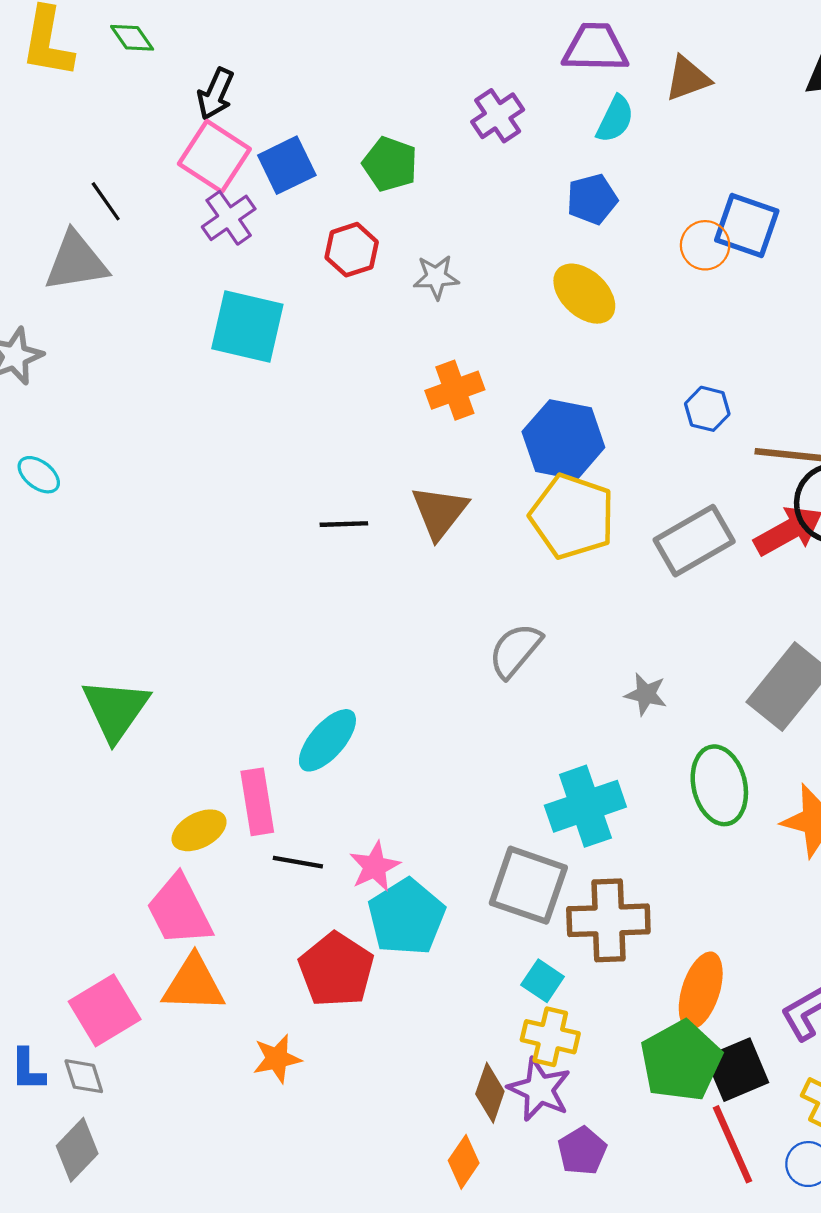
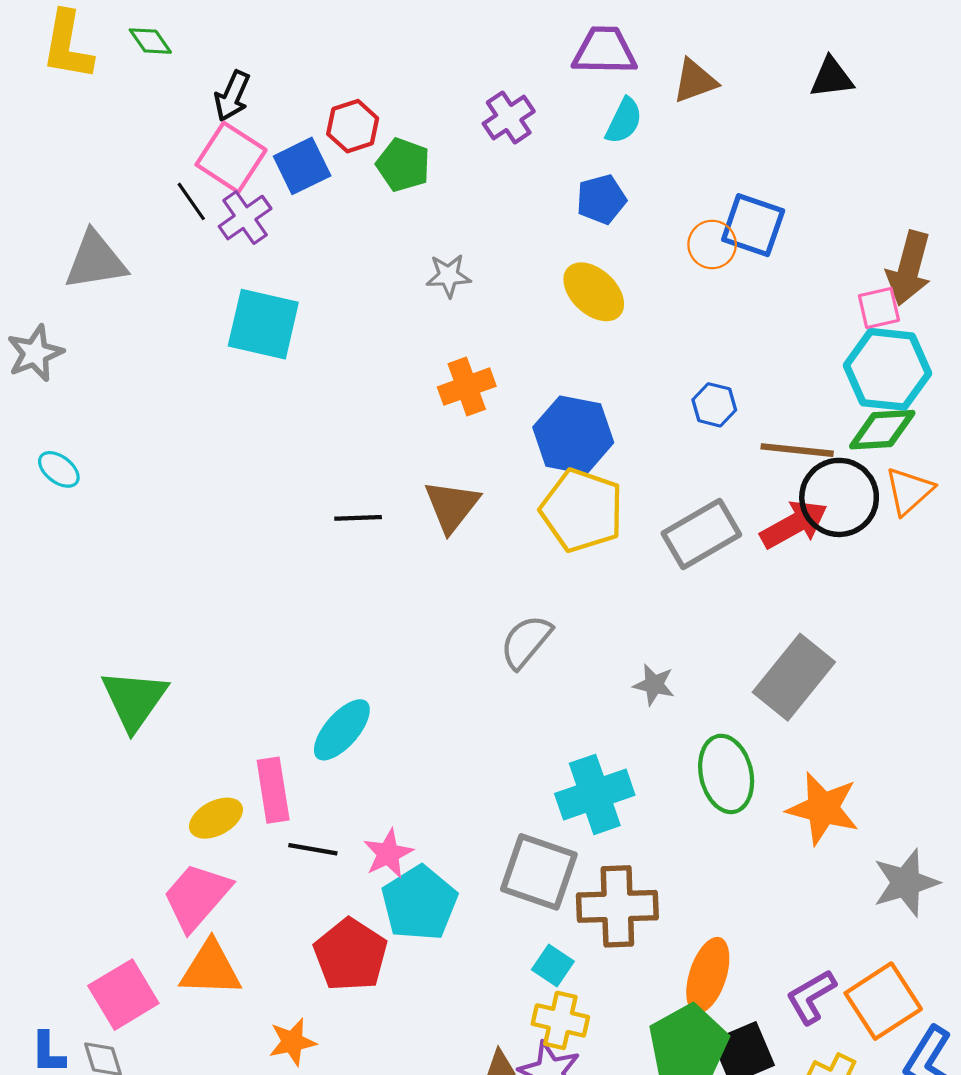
black line: (106, 201) -> (191, 201), moved
red hexagon: (352, 250) -> (353, 126), moved
pink trapezoid: (179, 910) -> (197, 897), turned 68

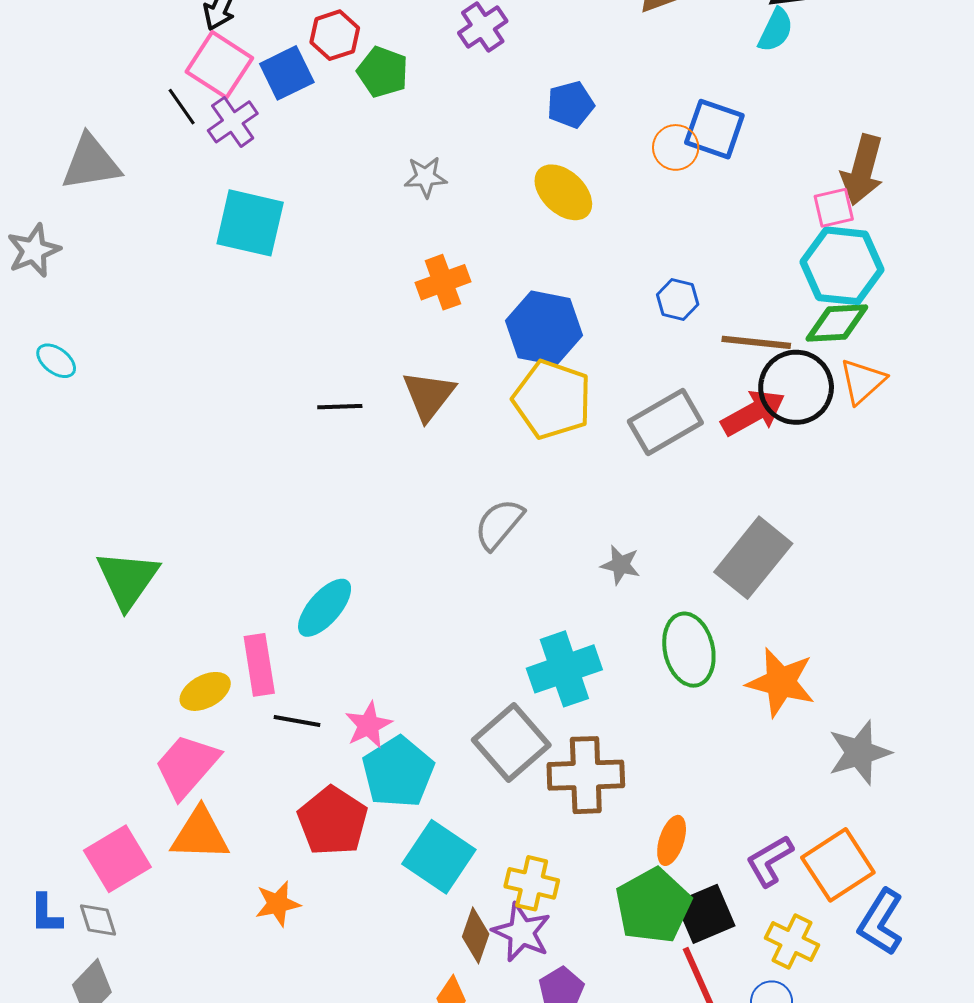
cyan semicircle: (624, 121) -> (776, 30), moved
gray square: (539, 872) -> (511, 742), turned 30
cyan square: (553, 966) -> (439, 857), moved, size x1.8
orange ellipse: (708, 975) -> (672, 840), size x0.7

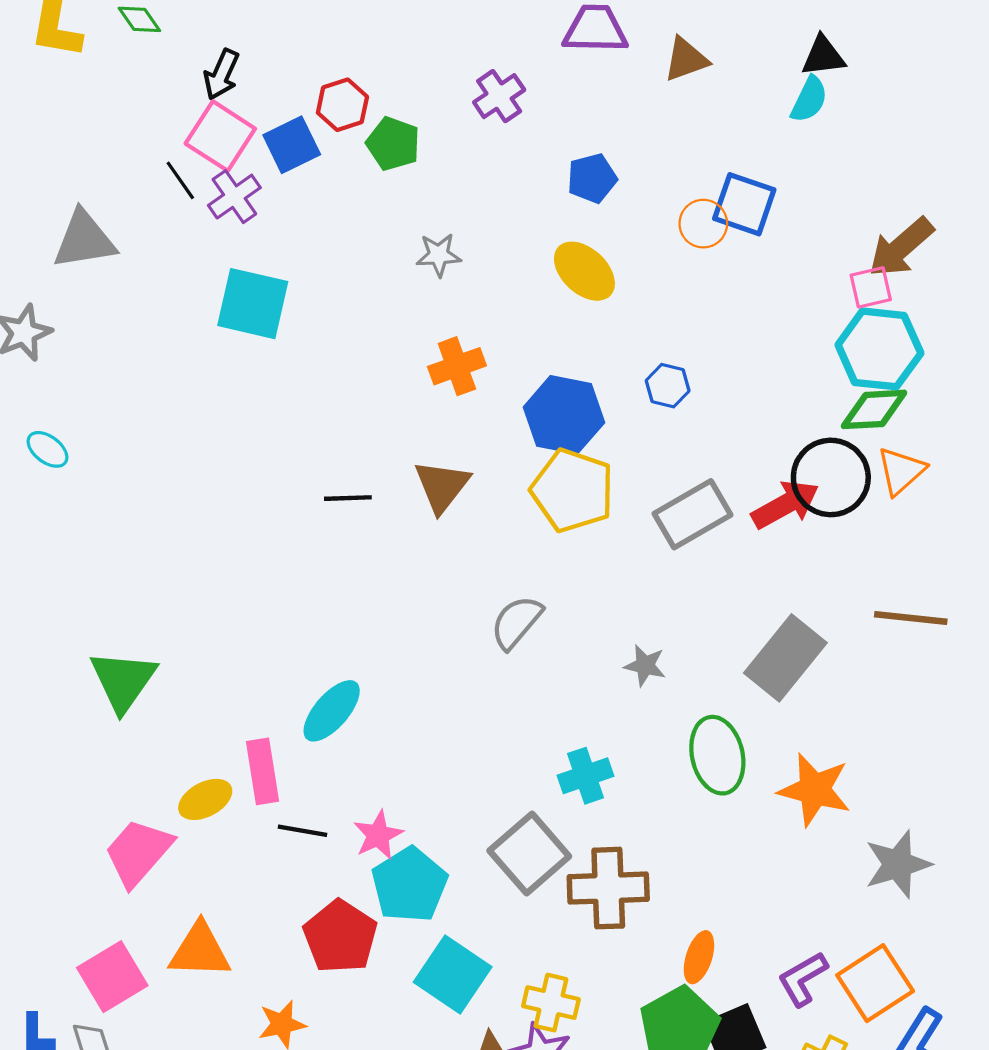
brown arrow: (862, 170) -> (901, 247), turned 34
blue hexagon: (678, 300) -> (668, 386), moved
brown line: (756, 342) -> (911, 618), moved
cyan cross: (564, 669) -> (586, 776), size x0.7
pink trapezoid: (187, 766) -> (138, 852), moved

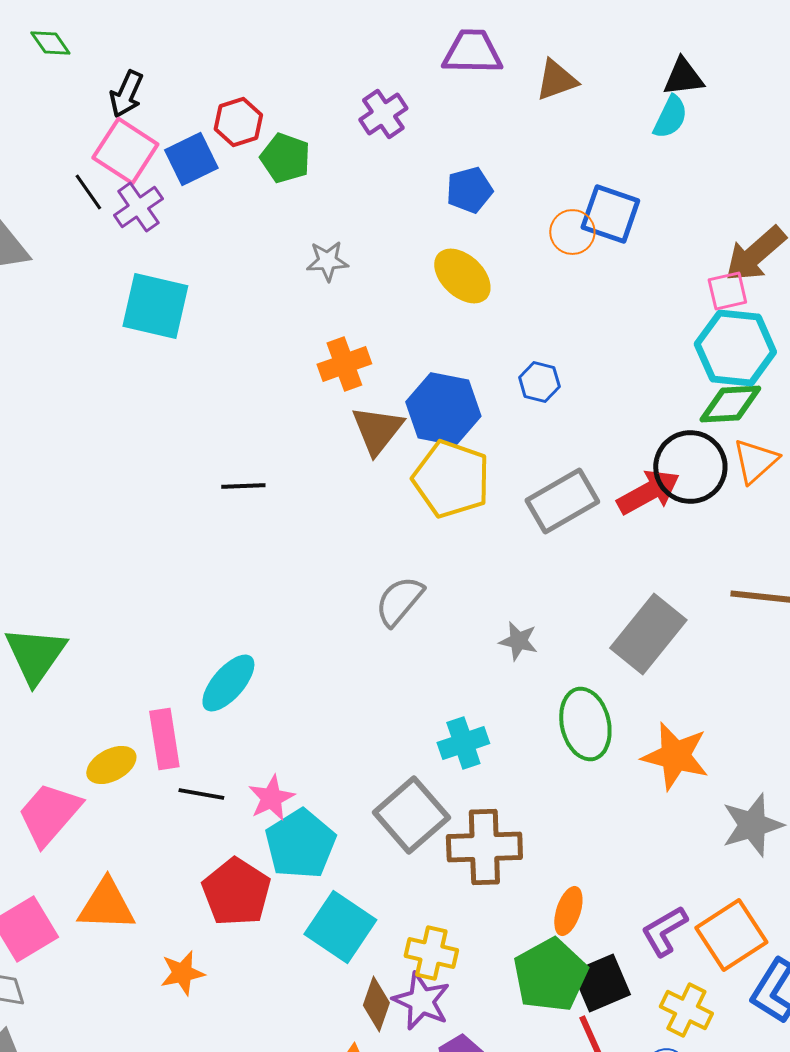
brown triangle: (442, 486) -> (377, 430), moved

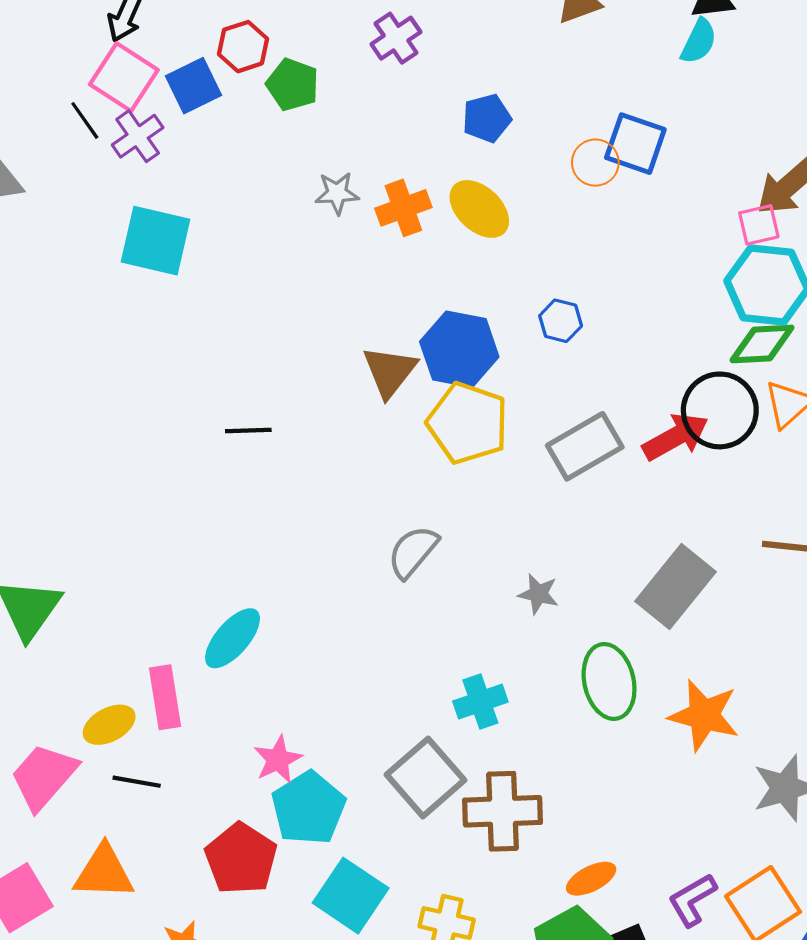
orange cross: (344, 364) -> (403, 208), moved
black line: (201, 794) -> (137, 782), moved
orange ellipse: (568, 911) -> (591, 879), turned 45

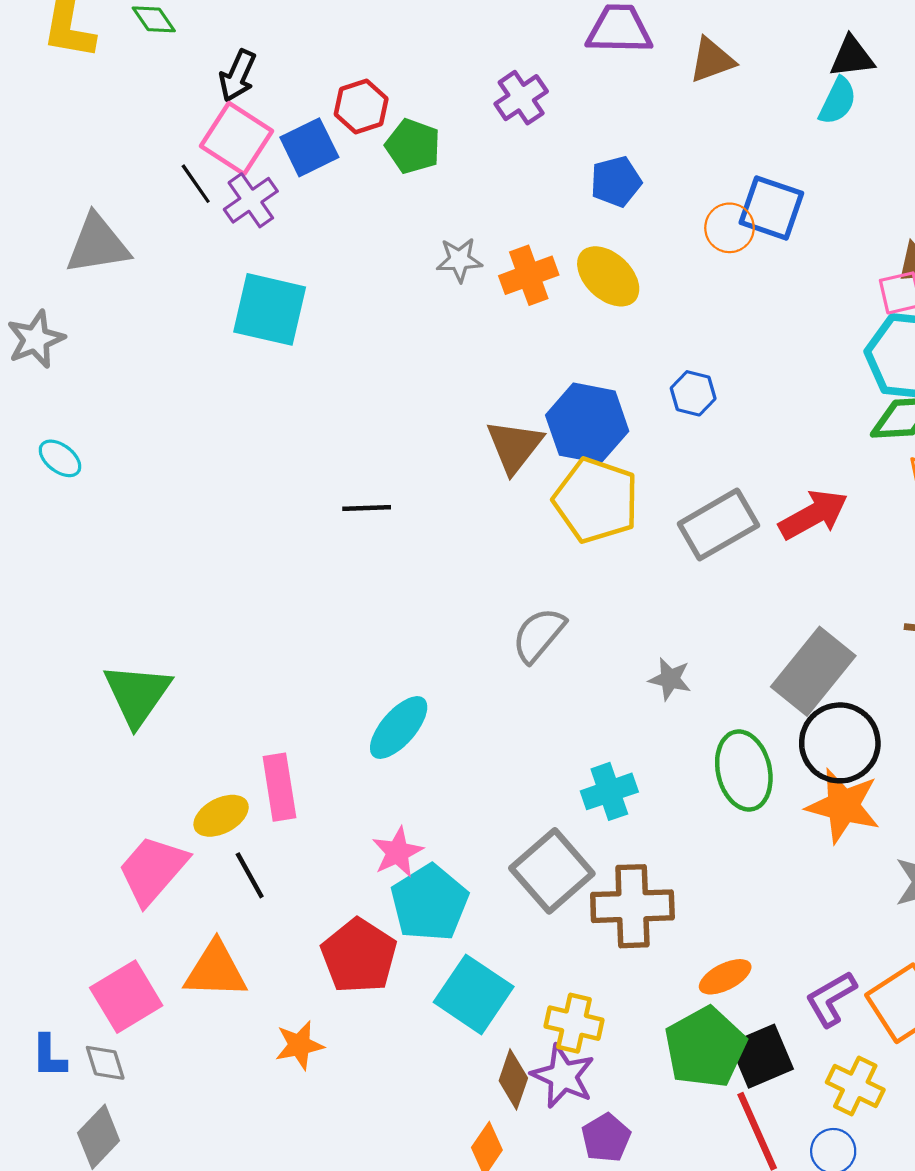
black circle: (720, 410) -> (840, 743), moved
cyan ellipse: (233, 638) -> (399, 728), moved
black line: (137, 782) -> (250, 875), turned 51

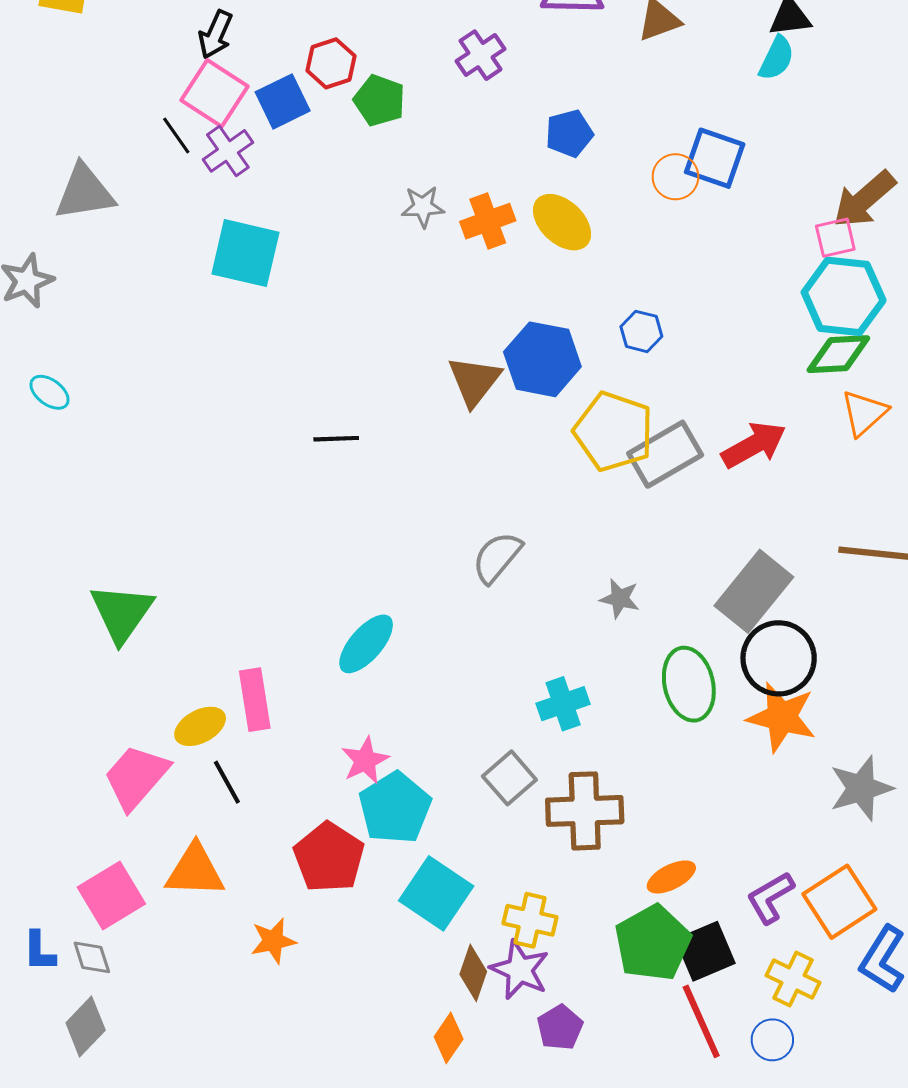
yellow pentagon: (596, 500) -> (614, 431), moved
gray square: (552, 871) -> (509, 778), size x0.7

